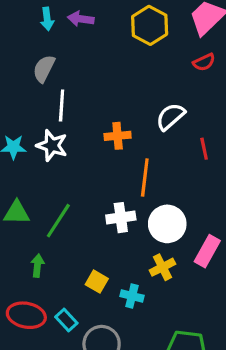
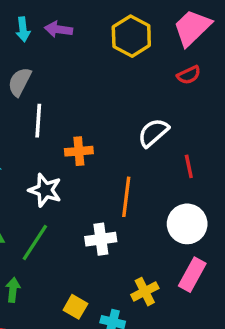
orange cross: (118, 136) -> (79, 151), moved
white star: (52, 145) -> (45, 190), moved
white circle: (167, 224) -> (187, 224), moved

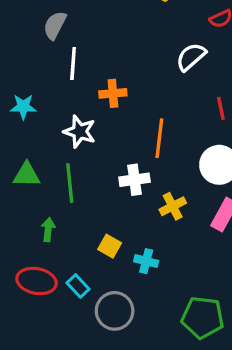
white semicircle: (153, 133) -> (191, 57), moved
green line: (35, 243) -> (70, 183), turned -39
yellow cross: (145, 292) -> (173, 206), moved

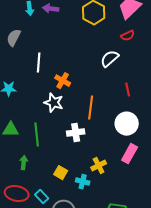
gray semicircle: (55, 25) -> (14, 38), moved
orange cross: (113, 93) -> (63, 81), turned 35
white star: (80, 132) -> (54, 103), moved
yellow cross: (173, 206) -> (99, 166), moved

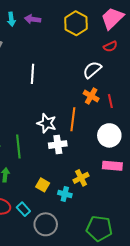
white line: (39, 63) -> (33, 74), moved
orange cross: (63, 81) -> (91, 96), moved
white star: (54, 103) -> (47, 123), moved
pink rectangle: (130, 154) -> (112, 166), turned 66

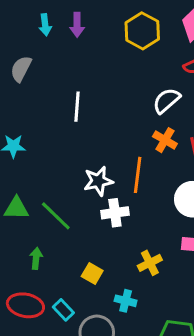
purple arrow: (33, 19) -> (77, 25), turned -98
white star: (47, 123) -> (98, 181), turned -30
green line: (18, 147) -> (56, 216), turned -40
cyan cross: (65, 194) -> (126, 301), moved

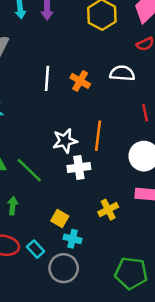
white semicircle: (166, 101) -> (122, 73), turned 45
orange cross: (165, 140) -> (80, 81), moved
cyan cross: (126, 301) -> (73, 239), moved

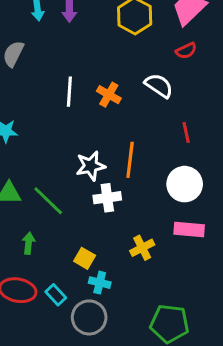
white semicircle: (122, 73) -> (159, 86), turned 30

